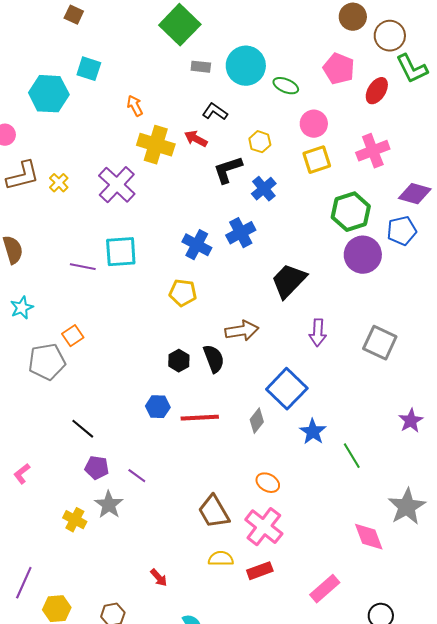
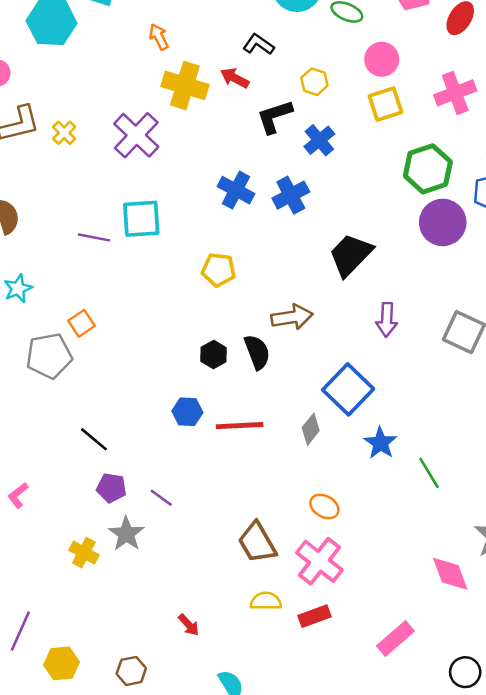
blue cross: (197, 245) -> (236, 190), moved

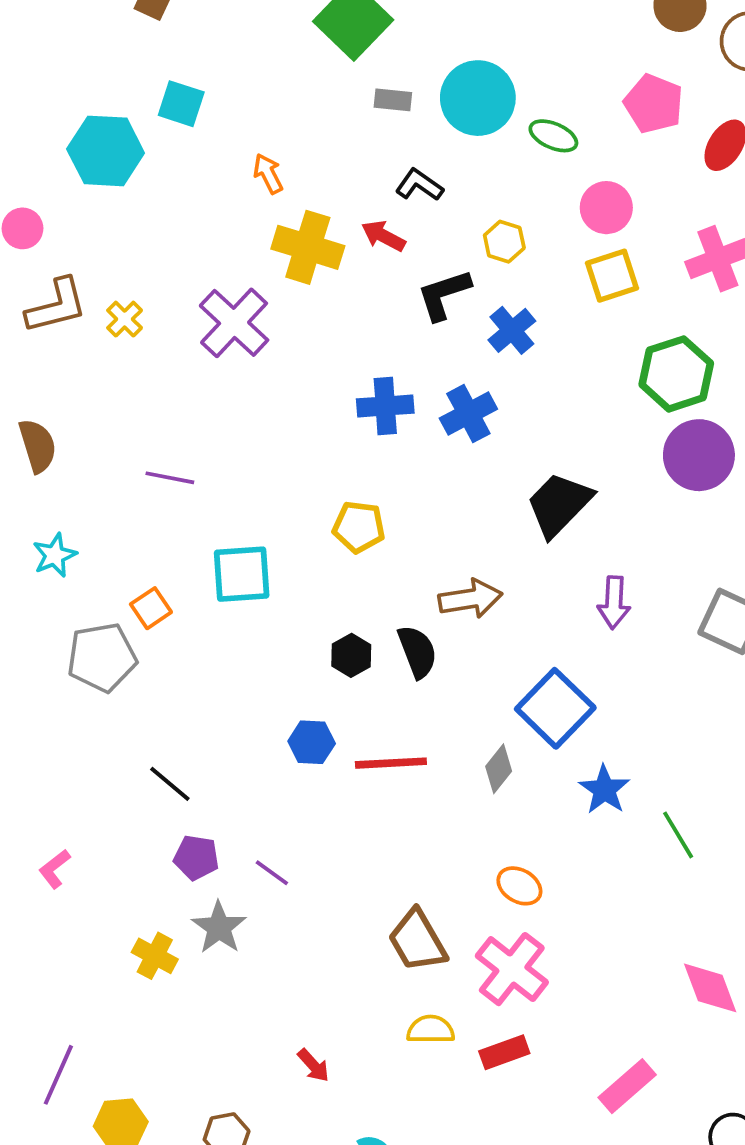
blue cross: (236, 190) -> (385, 406), turned -32
cyan square: (141, 219) -> (242, 574), moved

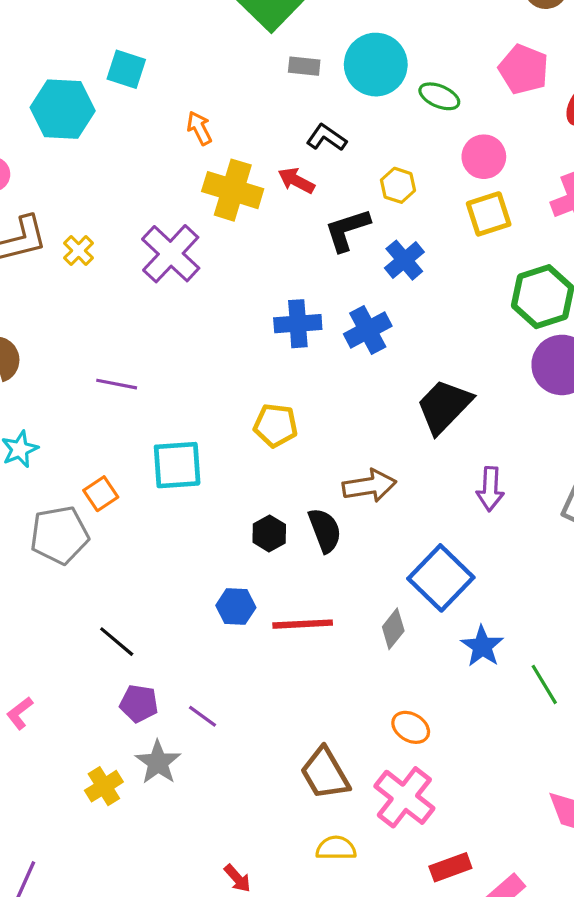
yellow cross: (155, 956) -> (104, 786), turned 30
red rectangle: (504, 1052) -> (450, 867), moved

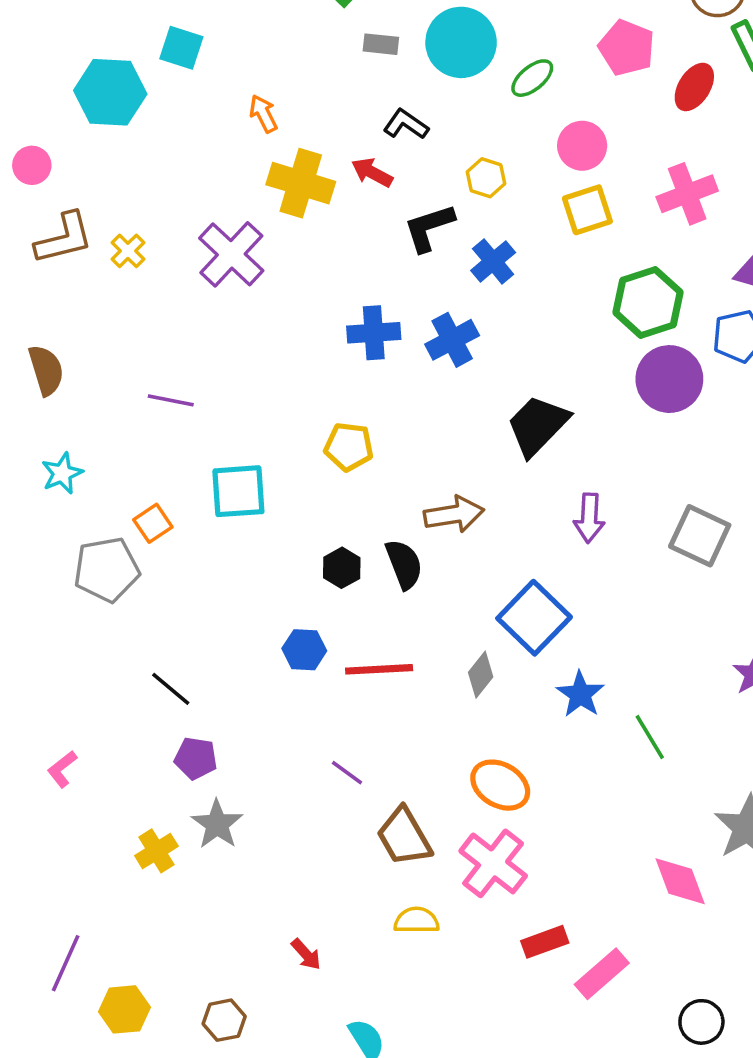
green ellipse: (439, 96) -> (532, 78), turned -63
purple line: (202, 716) -> (347, 773), moved
orange ellipse: (411, 727) -> (500, 785), size x1.4

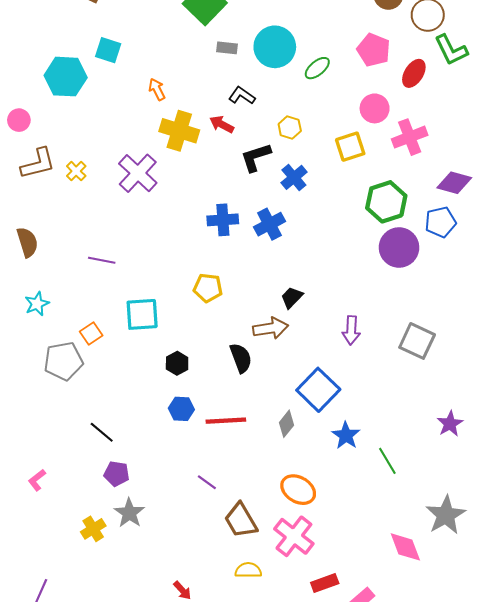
pink circle: (582, 146) -> (375, 108), moved
black trapezoid: (538, 425) -> (292, 297), moved, size x0.6
black hexagon: (342, 568) -> (177, 363), moved

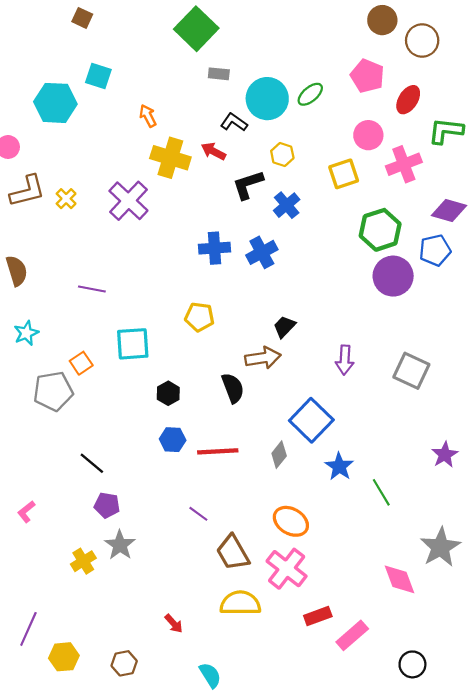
cyan circle: (275, 47) -> (267, 99), moved
green L-shape: (451, 50) -> (446, 131), moved, turned 123
yellow semicircle: (248, 570) -> (240, 603), size x1.5

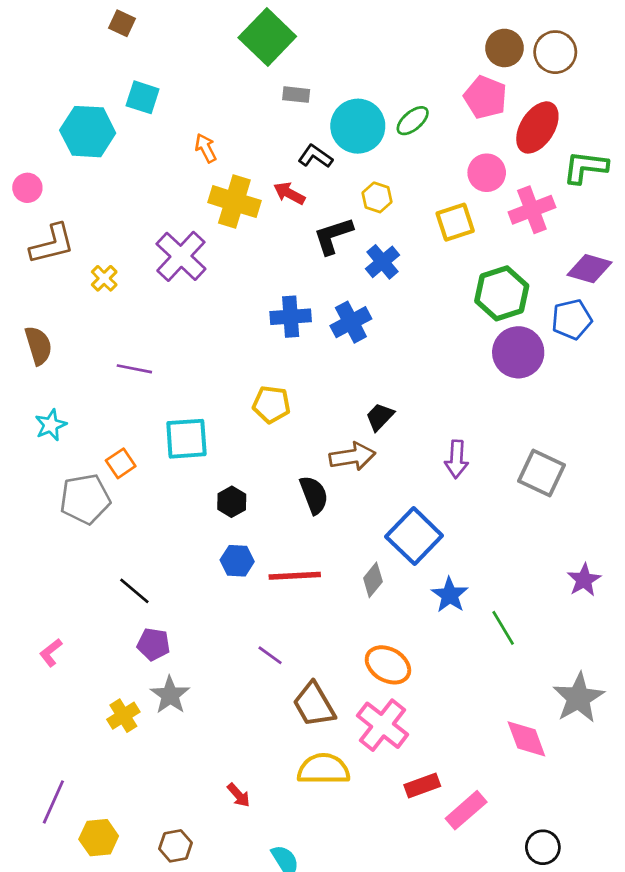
brown circle: (382, 20) -> (504, 48), moved
red ellipse: (408, 100) -> (537, 127), size x1.4
yellow cross: (66, 199) -> (104, 278), moved

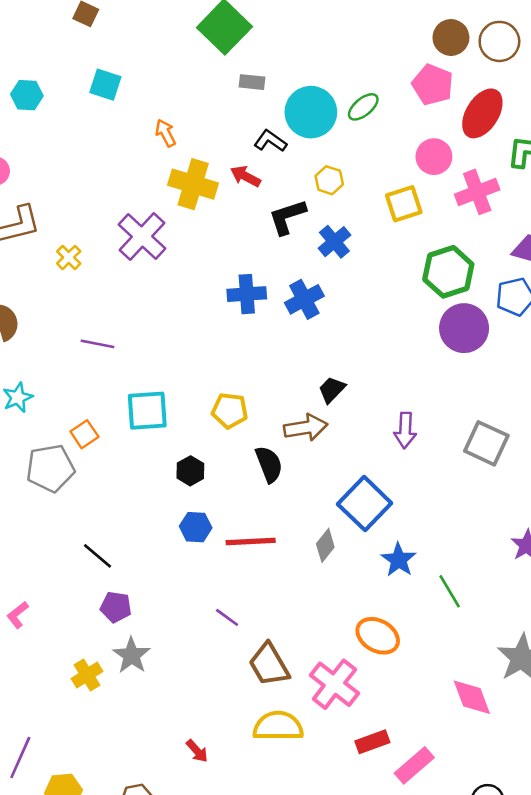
cyan hexagon: (88, 132) -> (27, 95), moved, size x0.6
yellow pentagon: (271, 404) -> (230, 411), moved
orange ellipse: (388, 665) -> (378, 636), moved

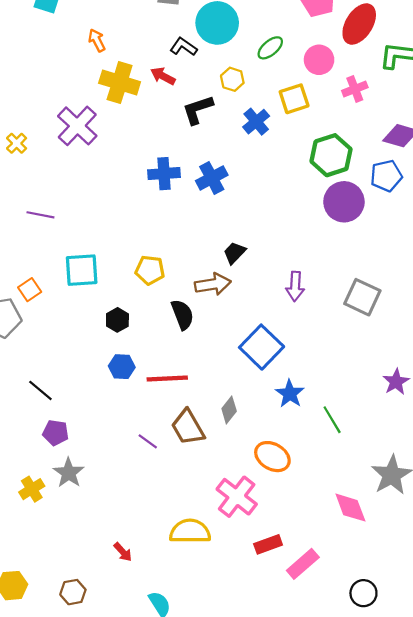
green ellipse: (363, 107) -> (270, 48), moved
pink cross: (477, 192) -> (355, 89), size x0.7
blue cross: (334, 242) -> (256, 122), moved
gray diamond: (325, 545) -> (229, 410), moved
brown trapezoid: (269, 665) -> (188, 427), moved

